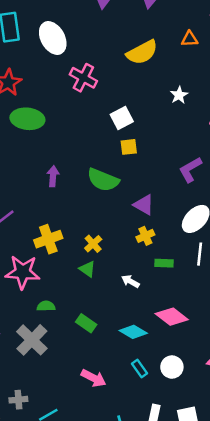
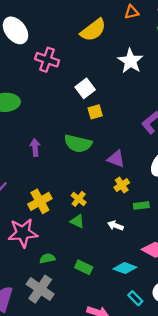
white star: (179, 95) -> (130, 61), size x1.6

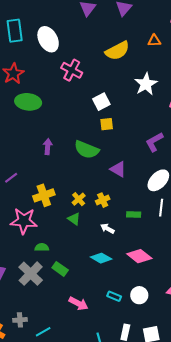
yellow cross: (122, 185) -> (103, 200), moved
green rectangle: (84, 267) -> (60, 269), moved
cyan diamond: (125, 268) -> (101, 258), moved
cyan rectangle: (135, 298) -> (114, 296), turned -32

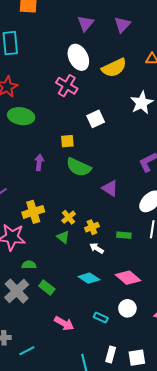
white ellipse: (48, 39) -> (78, 57), moved
yellow square: (107, 124) -> (67, 141), moved
yellow cross: (103, 200) -> (92, 227), moved
white circle: (139, 295) -> (127, 308), moved

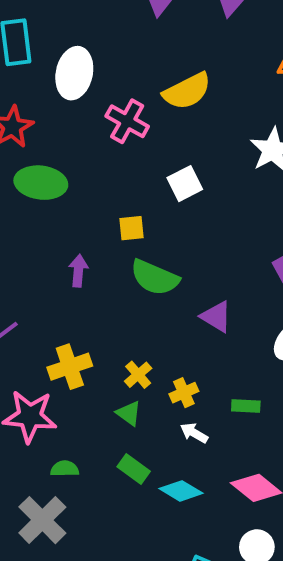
white ellipse: (78, 57) -> (74, 73), moved, turned 40
yellow semicircle: (114, 68) -> (187, 91), moved
green rectangle: (47, 287) -> (134, 469), moved

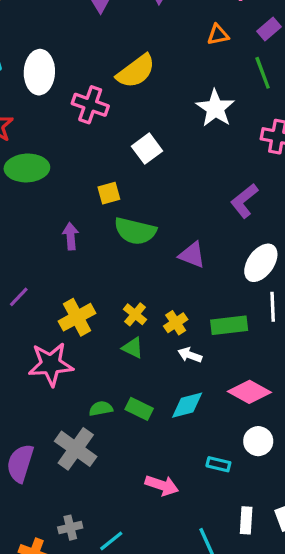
green rectangle: (246, 406) -> (229, 325), size x1.5
green semicircle: (65, 469) -> (101, 409), moved
green rectangle: (134, 469) -> (139, 409), moved
cyan diamond: (181, 491) -> (187, 405), turned -36

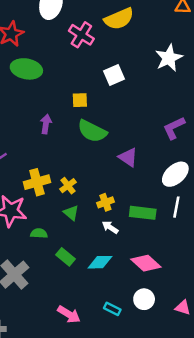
yellow cross: (135, 314) -> (68, 186), moved
green semicircle: (101, 409) -> (39, 233), moved

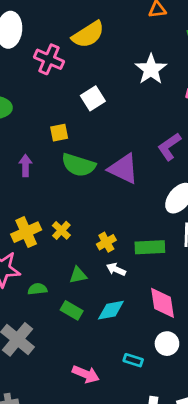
purple triangle: (128, 157) -> (123, 169), moved, size x1.4
green triangle: (71, 213) -> (78, 275), moved, turned -42
pink diamond: (146, 263) -> (163, 303), turned 48

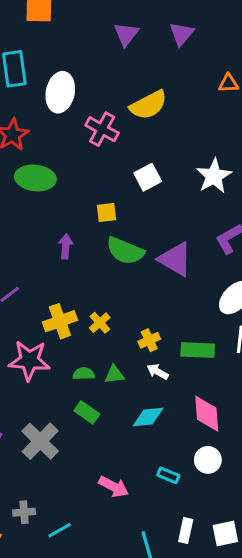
white star: (151, 69) -> (214, 176), moved
green semicircle: (37, 289) -> (84, 374), moved
green rectangle: (72, 310) -> (87, 412), moved

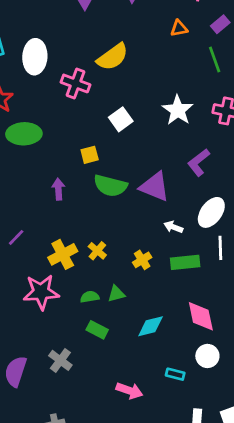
white arrow: (158, 372) -> (173, 227), moved
gray cross: (40, 441) -> (60, 360), size x0.7

